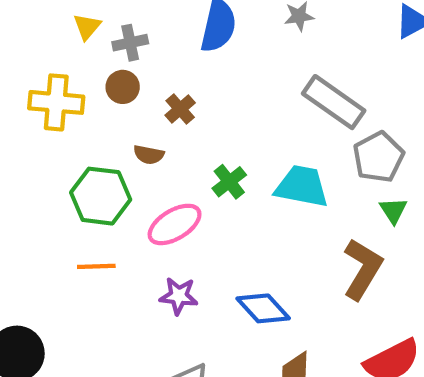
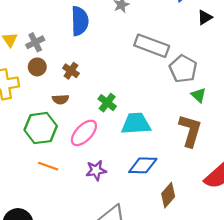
cyan trapezoid: (302, 186) -> (136, 124), moved
orange line: (96, 266) -> (48, 166), turned 36
blue diamond: (263, 308) -> (143, 165), turned -32

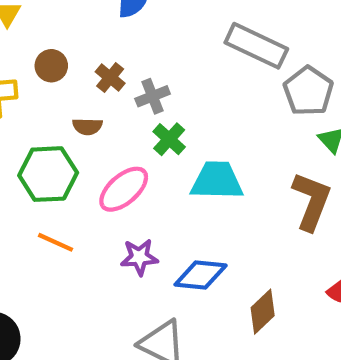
gray cross: (35, 42) -> (153, 96), moved
blue diamond: (143, 165) -> (201, 275), moved

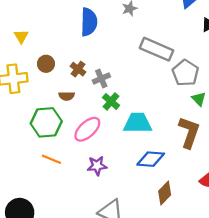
blue diamond: (201, 275) -> (151, 159), moved

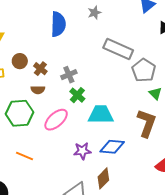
brown cross: (78, 69) -> (40, 69), moved
orange line: (51, 159) -> (25, 156), moved
purple star: (97, 166) -> (82, 151), moved
brown diamond: (165, 193) -> (103, 178), moved

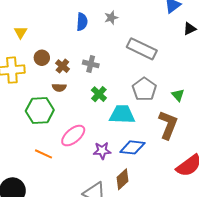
gray star: (94, 13) -> (111, 18), moved
blue semicircle: (58, 24) -> (82, 22), size x0.7
gray pentagon: (144, 70) -> (144, 89), moved
gray cross: (69, 75) -> (91, 64), moved, turned 35
pink ellipse: (56, 120) -> (73, 136), moved

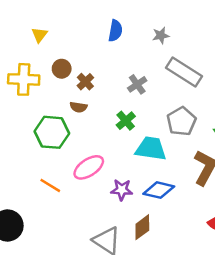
gray star: (111, 18) -> (161, 35), moved
gray cross: (91, 64) -> (137, 84), moved, turned 35

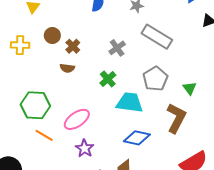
yellow cross: (24, 79) -> (20, 45), size x0.7
green hexagon: (52, 132) -> (35, 105), moved
purple star: (122, 190) -> (85, 148), moved, turned 30

